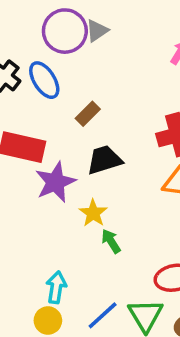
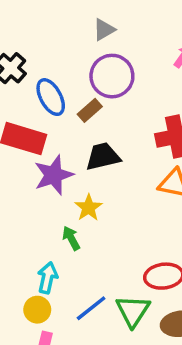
purple circle: (65, 31) -> (112, 76), moved
blue ellipse: (44, 80) -> (51, 97), moved
green arrow: (111, 241) -> (71, 238), moved

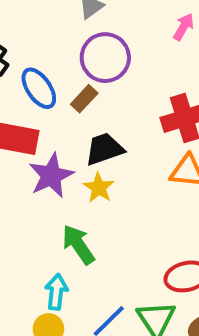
yellow star: (89, 208) -> (99, 188), moved
green arrow: (71, 238) -> (78, 245), size x1.5

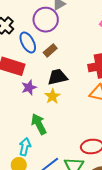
purple circle: (105, 58) -> (46, 20), moved
purple star: (51, 176) -> (29, 87), size x0.7

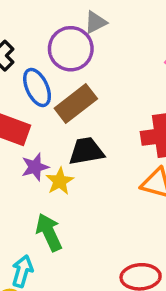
brown rectangle: (50, 50) -> (76, 104), size x1.6
yellow star: (52, 96) -> (60, 181), moved

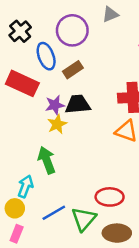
gray triangle: (96, 22) -> (110, 14), moved
brown rectangle: (76, 104) -> (73, 70), size x0.7
purple star: (35, 167) -> (55, 105), moved

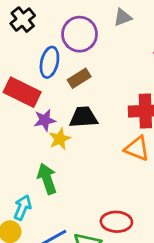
black cross: (20, 31) -> (23, 20), moved
blue ellipse: (46, 56) -> (49, 62), turned 32
purple star: (55, 105) -> (45, 120), moved

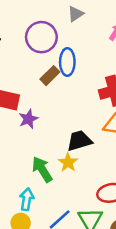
blue ellipse: (49, 62) -> (67, 62), moved
black trapezoid: (83, 117) -> (79, 141), moved
yellow star: (60, 139) -> (68, 162), moved

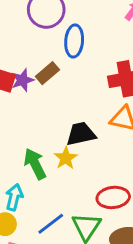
brown rectangle: (50, 76) -> (47, 73), moved
purple star: (28, 119) -> (23, 80), moved

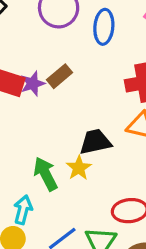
blue ellipse: (74, 41) -> (104, 27), moved

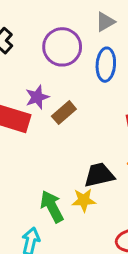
purple star: (33, 84) -> (37, 97), moved
yellow star: (79, 168) -> (84, 200), turned 30

